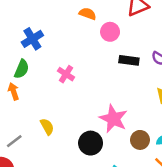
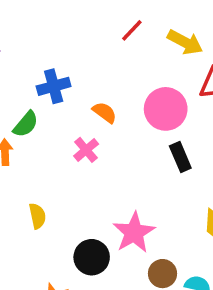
orange semicircle: (88, 14) -> (105, 112), moved
pink circle: (110, 32) -> (166, 109), size x1.5
black rectangle: (129, 60) -> (180, 157), turned 42

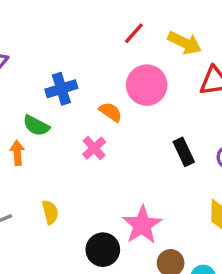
pink circle: (166, 109) -> (147, 85), moved
green semicircle: (26, 124) -> (36, 126), turned 80

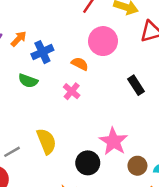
orange arrow: (17, 153) -> (19, 39), moved, turned 56
yellow semicircle: (50, 212) -> (46, 141), size x1.5

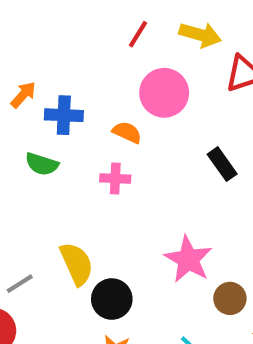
blue cross: (42, 52) -> (64, 115), turned 30
pink cross: (72, 91) -> (115, 179), turned -35
black circle: (88, 163) -> (112, 299), moved

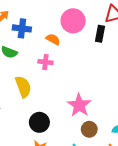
black rectangle: (222, 164) -> (100, 34), moved, turned 42
yellow semicircle: (77, 264) -> (23, 87), moved
brown circle: (230, 298) -> (89, 129), moved

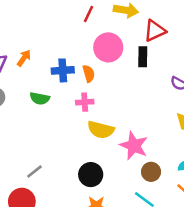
blue cross: (22, 28) -> (63, 70), moved
orange semicircle: (53, 39) -> (89, 74), turned 56
yellow semicircle: (23, 87) -> (101, 130), moved, turned 135

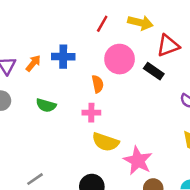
black rectangle: (143, 57) -> (154, 71), turned -60
blue cross: (63, 70) -> (63, 57), moved

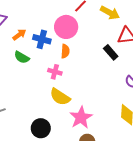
blue cross: (63, 57) -> (42, 39), moved
pink circle: (120, 59) -> (66, 27), moved
orange arrow: (33, 63) -> (19, 35), moved

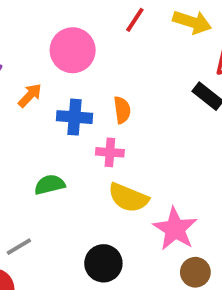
pink circle: (66, 27) -> (73, 50), moved
blue cross: (42, 39) -> (74, 117), moved
green semicircle: (22, 57) -> (50, 185), moved, turned 147

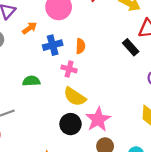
blue cross: (74, 117) -> (53, 45), turned -30
black circle: (103, 263) -> (70, 124), moved

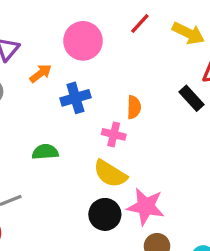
orange semicircle: (80, 46) -> (134, 107), moved
pink cross: (69, 69) -> (114, 134), moved
pink star: (98, 119) -> (146, 207), turned -30

